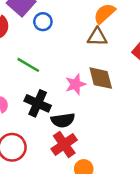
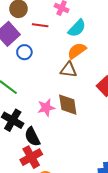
black semicircle: (63, 120) -> (32, 137), turned 66

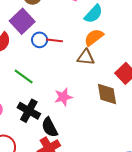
red line: (40, 25) -> (54, 40), moved
brown diamond: (68, 105) -> (107, 94), moved

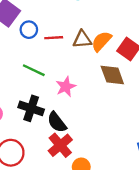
orange semicircle: (94, 37) -> (101, 41), moved
red line: (54, 40) -> (54, 38), moved
green line: (24, 77) -> (34, 70), moved

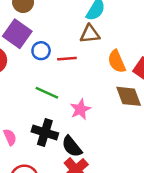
brown triangle: (82, 39) -> (90, 34), moved
orange semicircle: (101, 41) -> (117, 61), turned -65

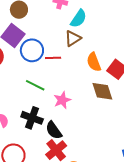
brown triangle: (90, 34) -> (73, 38), turned -30
blue circle: (41, 51) -> (32, 50), size x1.5

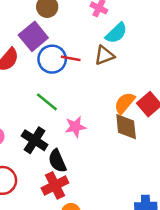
red line: (53, 58) -> (71, 58), moved
orange semicircle: (94, 62) -> (125, 103), moved, turned 48

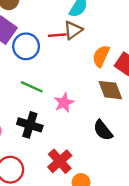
red line: (71, 58) -> (57, 35), moved
orange semicircle: (125, 103) -> (101, 56), moved
black semicircle: (57, 161) -> (103, 130), moved

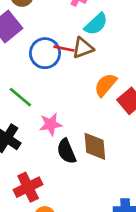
blue circle: (26, 46) -> (45, 53), moved
brown diamond: (110, 90) -> (95, 146), moved
black semicircle: (103, 130) -> (66, 151), moved

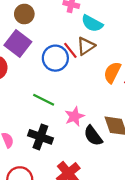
cyan semicircle: (96, 24) -> (92, 23), turned 85
red line: (64, 49) -> (70, 50), turned 54

